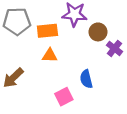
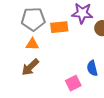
orange triangle: (50, 55) -> (32, 44), moved

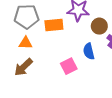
blue semicircle: (92, 68) -> (89, 51), moved
pink square: (73, 83) -> (69, 66), moved

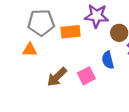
orange triangle: (26, 43) -> (30, 50), moved
brown arrow: (23, 67) -> (57, 77), moved

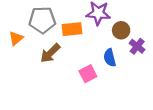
orange triangle: (30, 50) -> (16, 38), moved, turned -42
brown arrow: (57, 77) -> (50, 53), moved

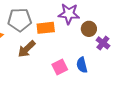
blue semicircle: (110, 58) -> (82, 65), moved

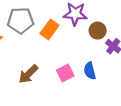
orange rectangle: (46, 28) -> (50, 29), turned -48
brown arrow: (27, 49) -> (28, 74), moved

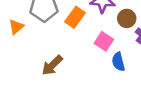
pink square: (65, 73) -> (104, 41), moved, turned -30

